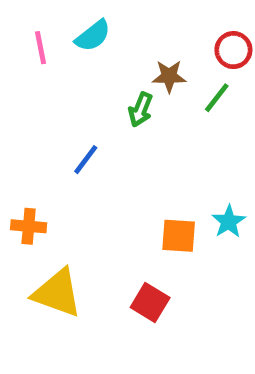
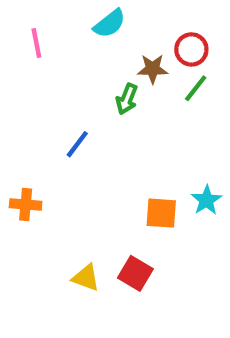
cyan semicircle: (93, 36) -> (110, 24), moved
red circle: (233, 50) -> (191, 49), moved
yellow triangle: (57, 293) -> (86, 278), moved, size x0.6

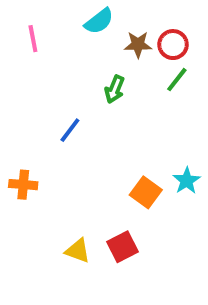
brown star: (153, 69) -> (138, 45), moved
orange square: (161, 213) -> (146, 192), turned 32
red square: (135, 273) -> (122, 247), turned 32

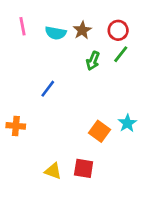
cyan semicircle: (99, 21) -> (56, 33), moved, turned 48
brown star: (138, 45) -> (82, 30), moved, turned -30
green arrow: (115, 89) -> (93, 61), moved
red square: (122, 247) -> (84, 168), turned 36

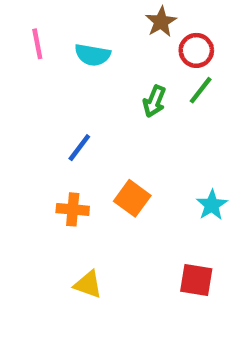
brown star: (82, 30) -> (161, 22), moved
orange cross: (16, 126) -> (73, 209), moved
orange square: (100, 131) -> (132, 198), moved
red square: (84, 168) -> (196, 280), moved

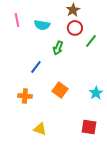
red circle: (196, 50) -> (75, 28), moved
green arrow: (154, 101) -> (58, 48), moved
orange cross: (73, 209) -> (25, 96), moved

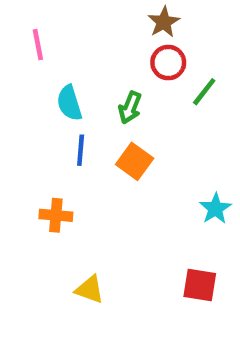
cyan semicircle: (42, 25) -> (69, 103), moved, turned 63
blue line: (36, 67) -> (81, 150), turned -32
orange square: (60, 90) -> (135, 161), moved

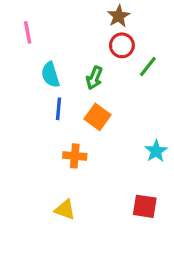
orange cross: (56, 215) -> (75, 156), moved

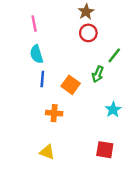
pink line: (28, 32) -> (34, 24), moved
green line: (148, 67) -> (114, 55), moved
green arrow: (94, 78) -> (98, 74), moved

